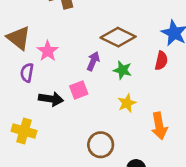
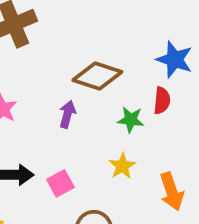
green star: (122, 70) -> (131, 120), moved
pink square: (79, 90) -> (60, 183), moved

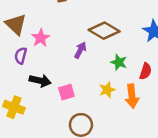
red semicircle: (162, 100) -> (146, 71), moved
orange arrow: (172, 191) -> (132, 96), moved

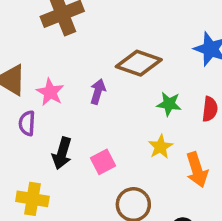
purple arrow: (80, 50) -> (98, 92), moved
black arrow: (40, 81) -> (62, 153), turned 105
orange arrow: (132, 96) -> (197, 170), moved

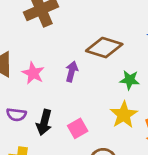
purple semicircle: (27, 123) -> (16, 115), moved, turned -84
yellow star: (161, 147) -> (124, 115), size x1.4

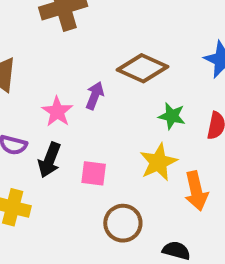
pink star: (33, 73) -> (57, 112), moved
pink square: (78, 128) -> (94, 173), turned 30

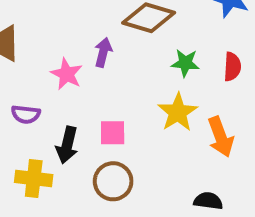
black arrow: (49, 160) -> (67, 145), moved
brown circle: (123, 223) -> (113, 181), moved

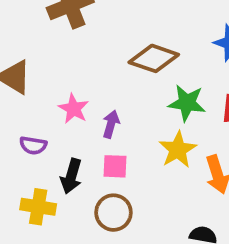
purple arrow: (103, 52) -> (111, 124), moved
green star: (185, 63) -> (187, 103), size x1.4

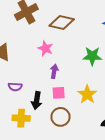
brown diamond: (154, 58) -> (62, 23), moved
pink star: (74, 109) -> (45, 48), moved
yellow star: (178, 150) -> (87, 94), moved

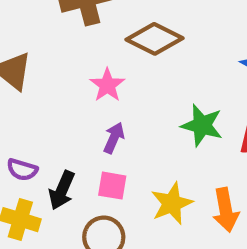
purple semicircle: (15, 87) -> (22, 170), moved

